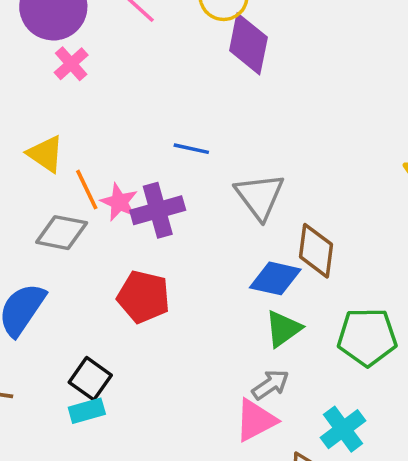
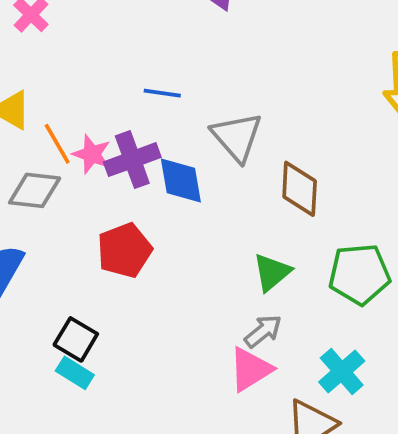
blue diamond: (275, 278) -> (181, 181), moved, turned 72
red pentagon: (144, 297) -> (125, 250), turned -30
cyan rectangle: (87, 411) -> (75, 373), turned 52

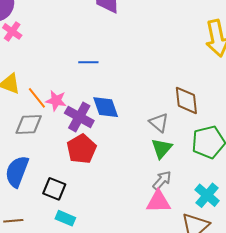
gray triangle: (237, 137) -> (159, 122), moved, size x0.7
purple cross: (132, 160) -> (79, 117), moved, turned -32
brown diamond: (300, 189) -> (186, 100), moved
black square: (76, 339) -> (54, 189), moved
pink triangle: (250, 369) -> (158, 202), turned 40

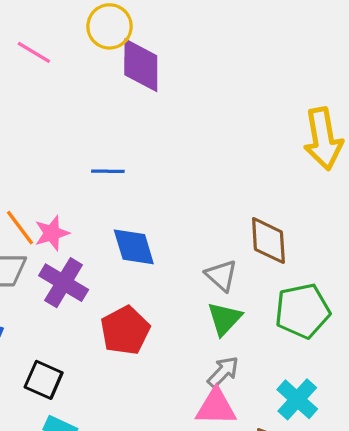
pink star: (56, 101) -> (52, 233), turned -30
purple cross: (79, 117) -> (64, 283), moved
red pentagon: (82, 149) -> (125, 330), moved

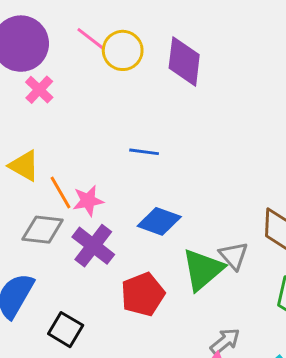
yellow circle: (109, 26) -> (123, 50), moved
blue diamond: (134, 247) -> (159, 221), turned -60
green triangle: (225, 319) -> (203, 270), moved, size x1.4

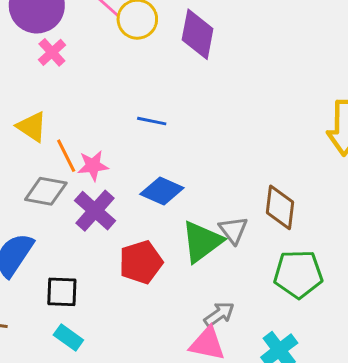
black square: (66, 330) -> (62, 292), turned -32

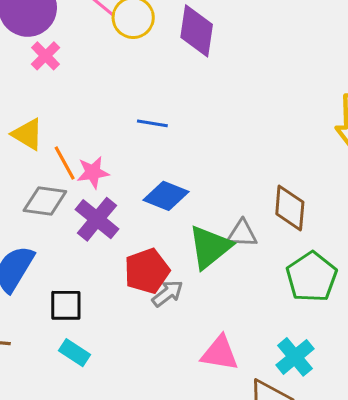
gray triangle: (233, 230) -> (242, 234), turned -48
green pentagon: (298, 274) -> (312, 277), turned -30
gray arrow: (219, 314) -> (168, 293), moved

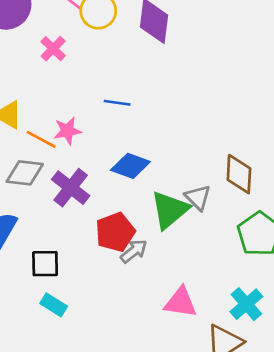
pink cross: (46, 56) -> (53, 49), moved
orange line: (65, 163) -> (41, 139), turned -32
pink star: (93, 172) -> (67, 131), moved
gray triangle: (242, 234) -> (198, 197), turned 44

